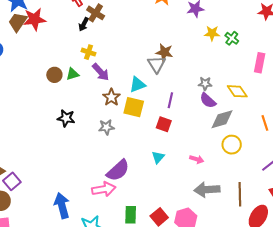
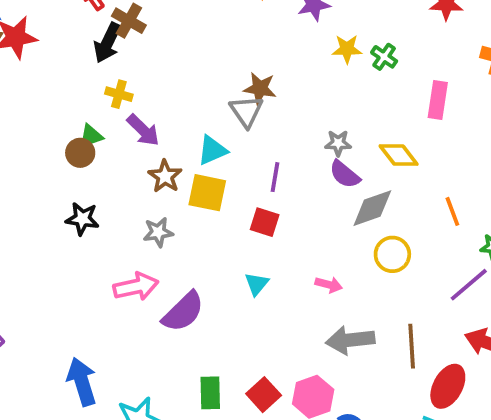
black arrow: (84, 24) -> (107, 43), size x1.5
brown circle: (54, 75) -> (80, 153), moved
pink arrow: (104, 189) -> (136, 287), moved

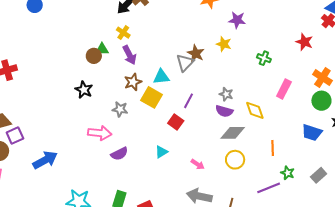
yellow star: (347, 49) -> (224, 44), moved
green cross: (384, 57) -> (264, 58), turned -32
purple semicircle: (345, 174) -> (224, 111), turned -42
purple semicircle: (183, 312) -> (119, 154), size x0.7
blue arrow: (82, 382) -> (45, 160), moved, turned 60

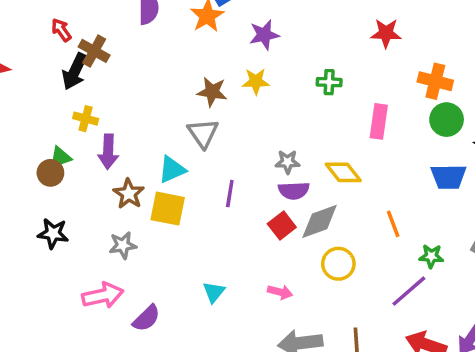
brown star: (196, 53) -> (212, 92), moved
purple arrow: (129, 55) -> (108, 152), turned 48
red square: (176, 122) -> (282, 226), moved, turned 35

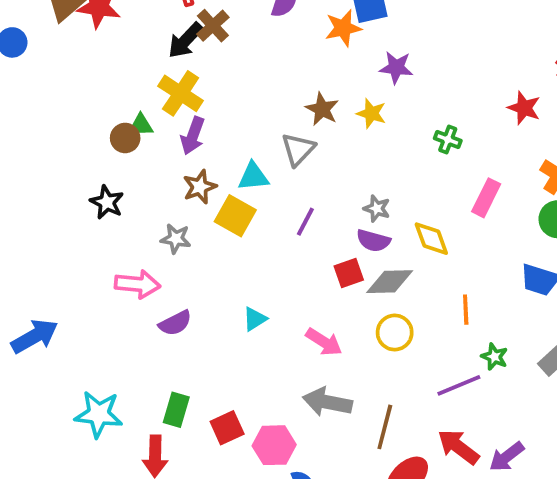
yellow cross: (86, 119) -> (181, 93), size x1.6
pink arrow: (280, 292) -> (324, 342), size x1.4

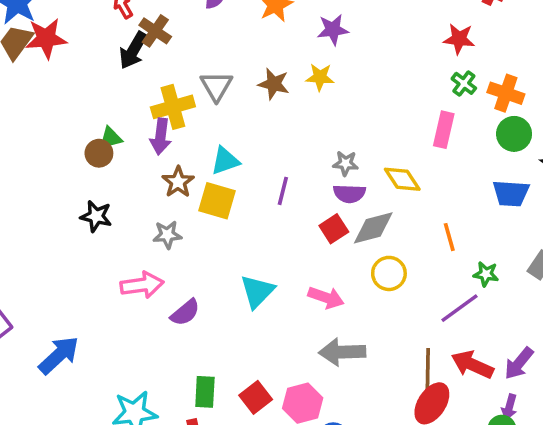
yellow cross: (181, 93) -> (173, 107), moved, turned -36
green cross: (448, 140) -> (464, 83), moved, turned 30
gray triangle: (298, 149) -> (216, 86), moved
cyan triangle: (255, 319) -> (257, 291), size x1.5
brown line: (385, 427) -> (428, 370), moved

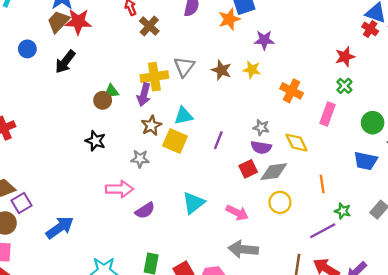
red star: (459, 39) -> (345, 57), turned -30
black arrow: (133, 50) -> (65, 62), moved
orange cross: (506, 93) -> (291, 91), moved

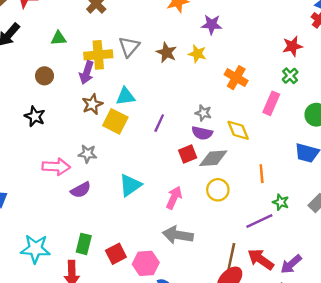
green triangle: (111, 91) -> (59, 38), moved
gray star: (140, 159) -> (88, 154), moved
pink arrow: (237, 213) -> (174, 198), turned -95

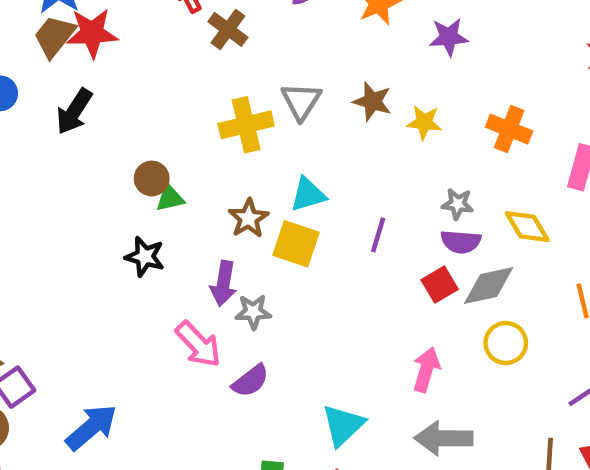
green triangle: (59, 38) -> (170, 198), moved
yellow star: (197, 54) -> (424, 122), moved
purple arrow: (87, 73) -> (223, 284), moved
pink arrow: (56, 167) -> (198, 344), turned 52
cyan triangle: (130, 185) -> (343, 425), moved

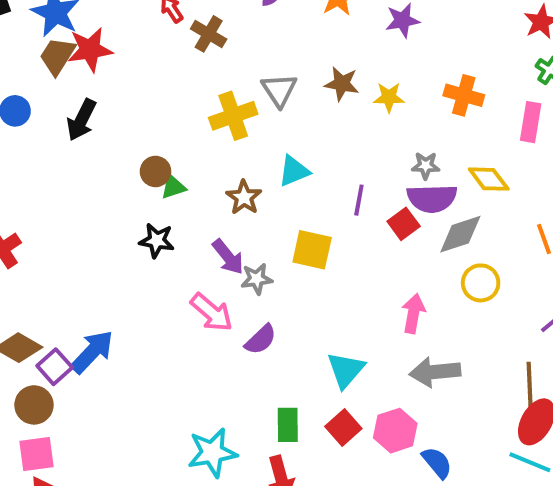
purple semicircle: (461, 242) -> (432, 198), size x1.4
yellow square: (296, 244) -> (312, 250), moved
purple arrow: (223, 284) -> (228, 257), turned -42
red square: (440, 285) -> (404, 224), moved
blue arrow: (91, 427) -> (92, 352), moved

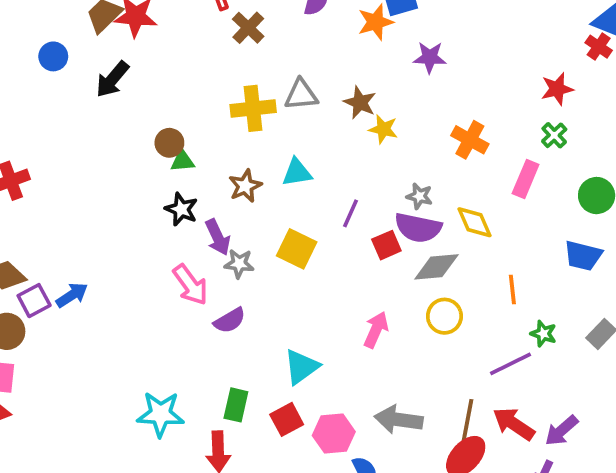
gray triangle: (279, 90) -> (301, 95), turned 45
yellow star: (389, 97) -> (383, 129), moved
black star: (157, 241) -> (181, 209), moved
blue arrow: (92, 352) -> (72, 295), size x0.7
gray arrow: (435, 372) -> (399, 420), moved

